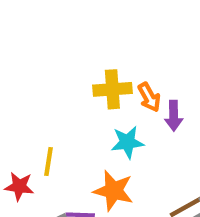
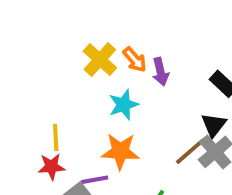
yellow cross: (112, 89) -> (100, 60), turned -32
red star: (19, 186) -> (51, 167), moved

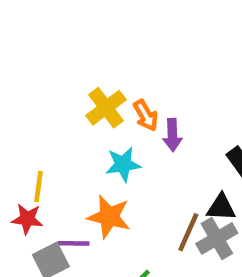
black triangle: (214, 125) -> (221, 207), turned 44
brown line: (190, 151) -> (188, 232), turned -36

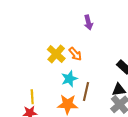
purple arrow: (172, 135) -> (88, 22), moved
brown line: (188, 232) -> (86, 92), moved

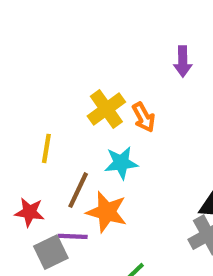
brown line: (86, 92) -> (78, 190), moved
yellow line: (32, 97) -> (46, 148), moved

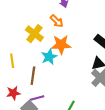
orange arrow: (144, 117) -> (57, 21), moved
orange star: (107, 212) -> (61, 45), moved

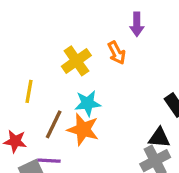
orange star: (61, 45) -> (83, 130), moved

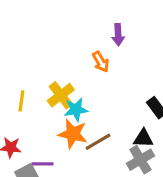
yellow cross: (76, 61) -> (61, 95), moved
brown line: (54, 124) -> (98, 142), moved, turned 36

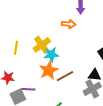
orange arrow: (101, 62) -> (69, 24), turned -56
orange star: (73, 134) -> (49, 70), turned 30

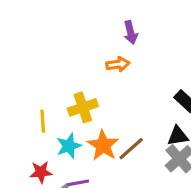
yellow cross: (42, 45) -> (83, 107), turned 30
cyan star: (51, 55) -> (69, 146), moved

